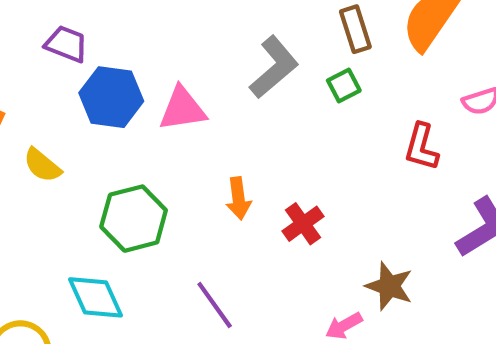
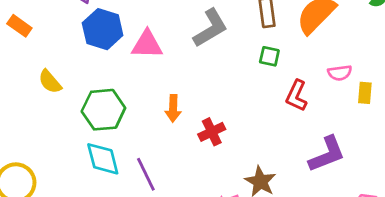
green square: (344, 85) -> (269, 56), moved, turned 30
yellow semicircle: (42, 165) -> (50, 82), moved
cyan diamond: (95, 297) -> (103, 159), moved

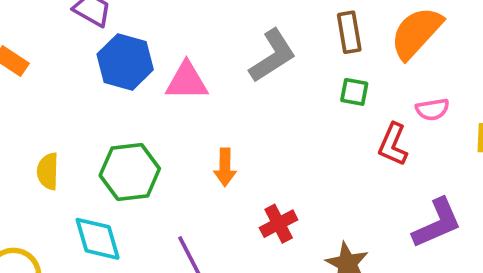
pink semicircle: (340, 73) -> (432, 109), moved
yellow semicircle: (50, 82) -> (48, 171), moved, turned 44
red cross: (212, 132) -> (279, 224), moved
cyan diamond: (103, 159) -> (98, 239), moved

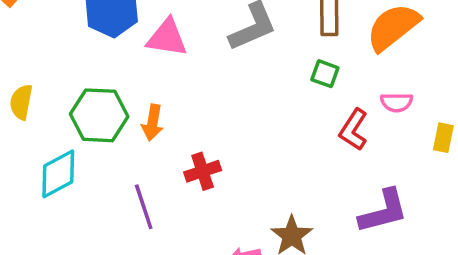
orange arrow: (225, 167) -> (153, 123), moved
red cross: (279, 224) -> (203, 171), moved
cyan diamond: (98, 239) -> (58, 174), turned 69

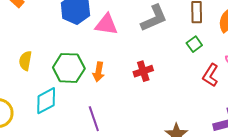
green square: (325, 74) -> (194, 44), turned 35
red cross: (203, 171) -> (143, 71), moved

